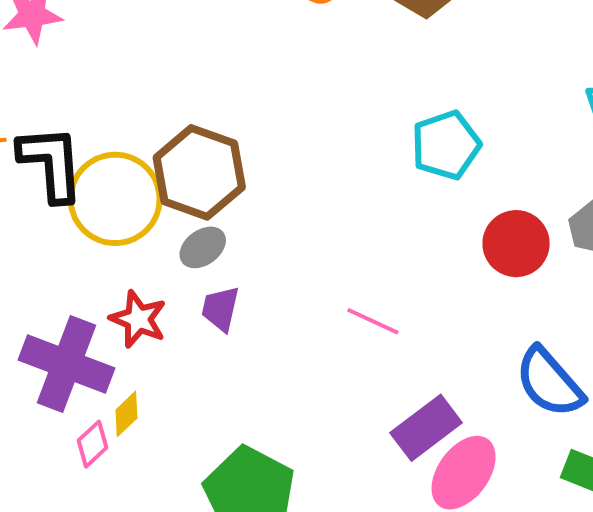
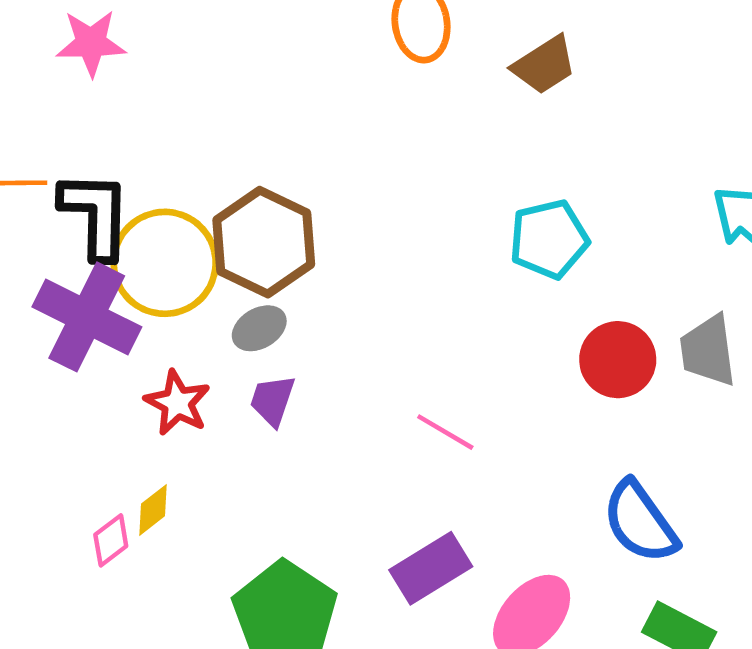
purple cross: (66, 364) -> (87, 317), moved
purple rectangle: (426, 428) -> (431, 568), moved

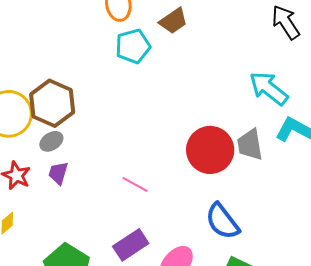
cyan pentagon: (549, 239) -> (133, 46), moved
red circle: (618, 360) -> (210, 150), size x1.4

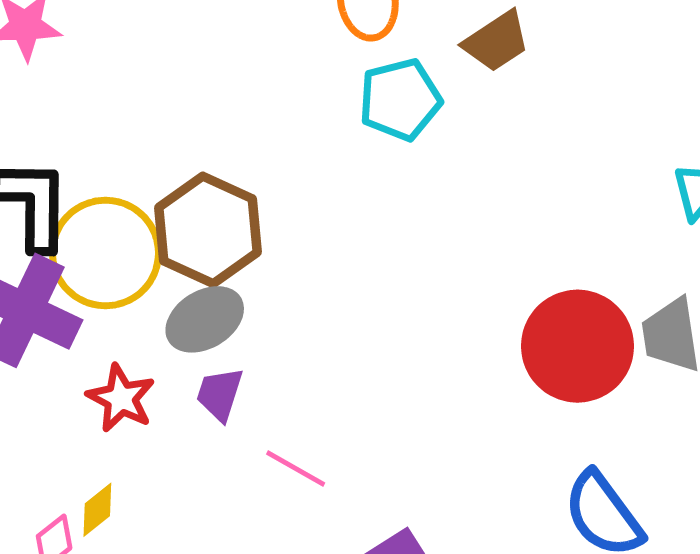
gray ellipse: (51, 141) -> (205, 319), size x1.4
pink line: (135, 184) -> (296, 469), moved

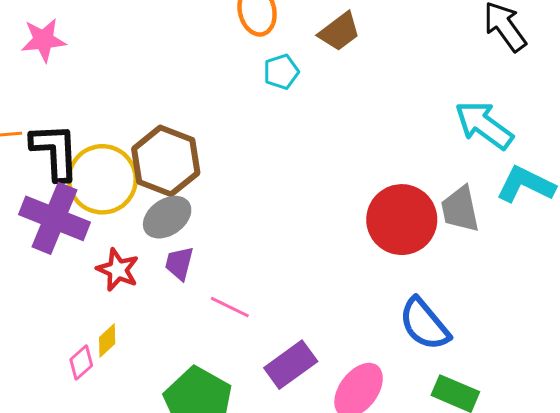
cyan pentagon: (400, 100) -> (281, 72), size x0.7

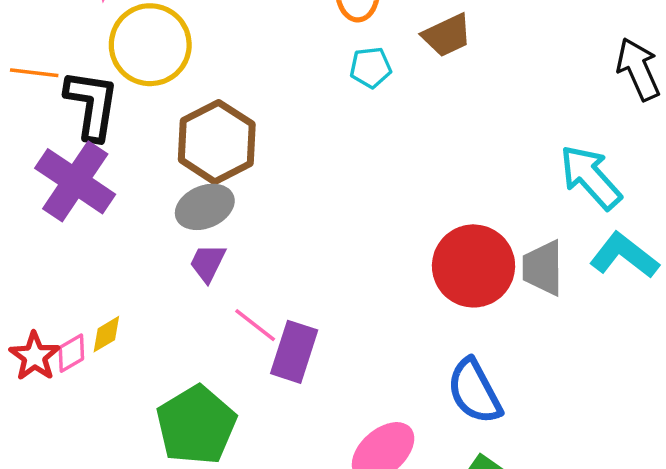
yellow circle: (102, 179) -> (150, 45), moved
red star: (118, 270) -> (35, 356), moved
purple rectangle: (291, 365) -> (294, 352), moved, turned -48

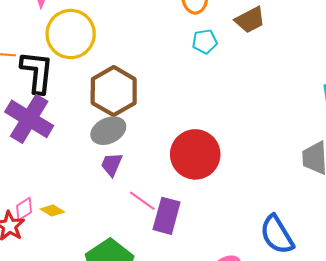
red circle: (474, 266) -> (195, 154), moved
yellow diamond: (106, 334) -> (52, 210), turned 65
pink diamond: (71, 353) -> (24, 209), moved

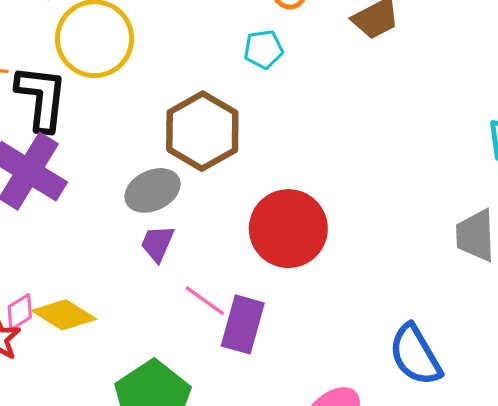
cyan pentagon: (205, 42) -> (263, 49), moved
brown hexagon: (114, 91) -> (202, 131), moved
yellow diamond: (52, 210) -> (64, 315), size x1.6

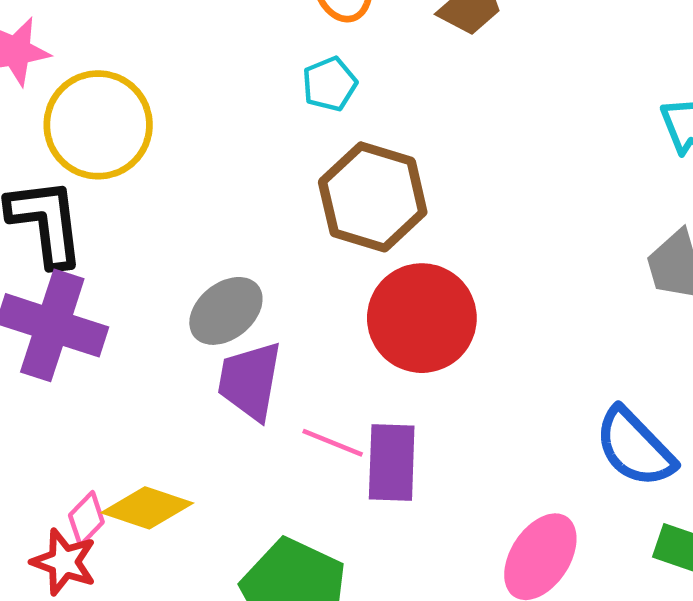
brown hexagon: (202, 131) -> (373, 197), moved
purple trapezoid: (157, 243) -> (250, 381), size x1.5

